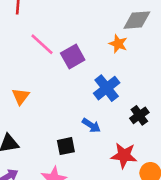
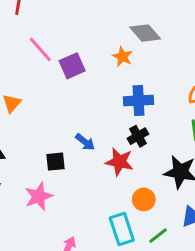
gray diamond: (137, 20) -> (145, 33), turned 48
blue cross: (107, 88) -> (139, 101), moved, turned 30
red star: (124, 155) -> (119, 162), moved

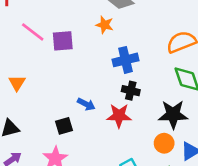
purple square: (72, 66) -> (63, 41), turned 30
black cross: (138, 136) -> (131, 91), turned -36
orange circle: (144, 199) -> (164, 143), moved

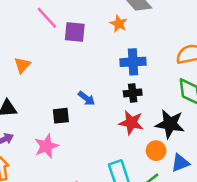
black cross: (131, 91) -> (133, 93), turned -30
red star: (119, 116) -> (131, 123), moved

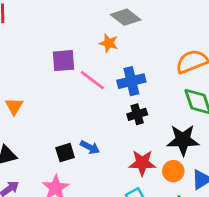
pink line: (47, 18) -> (92, 80), moved
blue arrow: (87, 98) -> (90, 147), moved
red star: (131, 123) -> (142, 163), moved

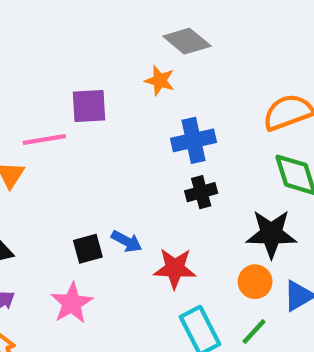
pink line: (92, 80) -> (44, 139), moved, turned -48
red star: (142, 163) -> (175, 268), moved

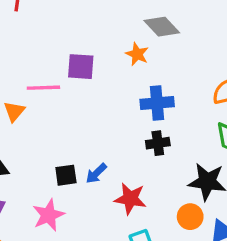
blue arrow: (127, 241) -> (96, 173), turned 100

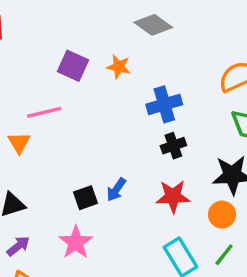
orange star: (137, 54) -> (119, 67), moved
purple square: (81, 67) -> (73, 66), moved, turned 32
red star: (130, 199) -> (173, 196), moved

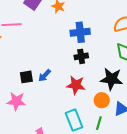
pink star: (76, 242) -> (16, 101), turned 30
green line: (224, 255) -> (99, 123), turned -32

